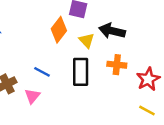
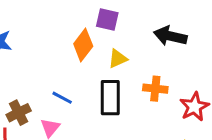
black arrow: (112, 31) -> (170, 36), moved
yellow triangle: (87, 41) -> (118, 59), turned 49

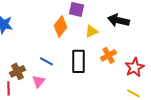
yellow triangle: (118, 59) -> (92, 31), moved
orange cross: (155, 89) -> (108, 55), turned -35

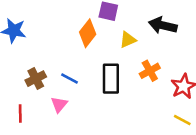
brown cross: (18, 71) -> (36, 79), moved

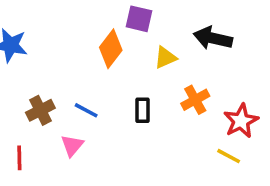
black rectangle: (111, 79) -> (142, 110), size x0.6
yellow line: (182, 120) -> (229, 156), moved

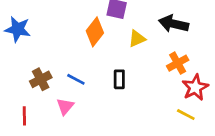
orange cross: (195, 100) -> (178, 63), moved

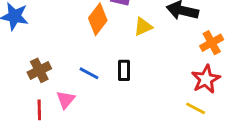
orange cross: (178, 63) -> (212, 43), moved
blue line: (76, 79) -> (89, 73), moved
red line: (24, 116) -> (39, 110), moved

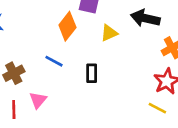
blue line: (89, 73) -> (54, 61), moved

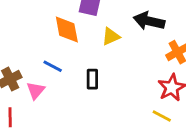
orange diamond: (67, 26) -> (67, 29), turned -48
pink triangle: (38, 100) -> (36, 90), moved

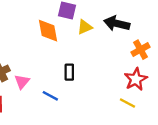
yellow triangle: (111, 37) -> (85, 27), moved
blue line: (53, 66) -> (50, 96), moved

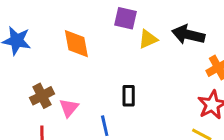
orange diamond: (48, 31) -> (76, 44), moved
blue line: (50, 96) -> (105, 126), turned 49

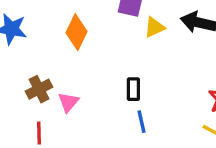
orange diamond: (76, 44) -> (76, 32), turned 36
blue line: (105, 126) -> (141, 122), moved

